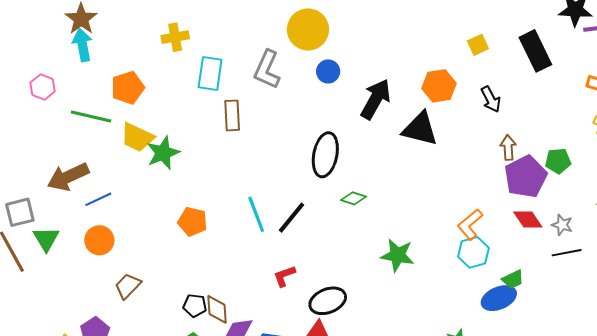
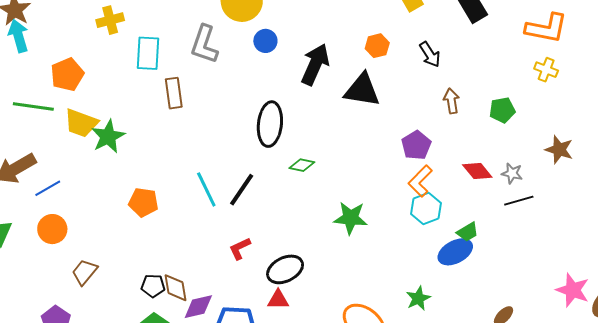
orange hexagon: (439, 86) -> (377, 46), size x0.7
purple pentagon: (526, 177) -> (416, 145), moved, size x0.7

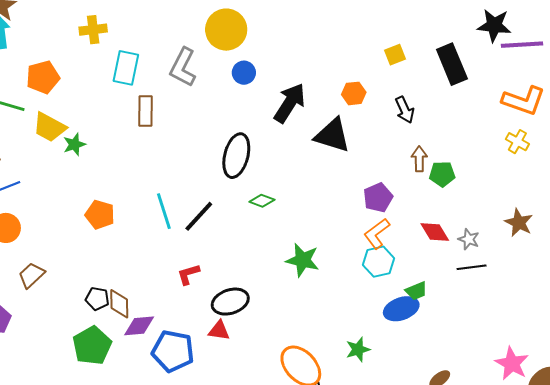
green pentagon: (502, 110) -> (442, 174), moved
green star: (108, 136) -> (74, 144), size x0.7

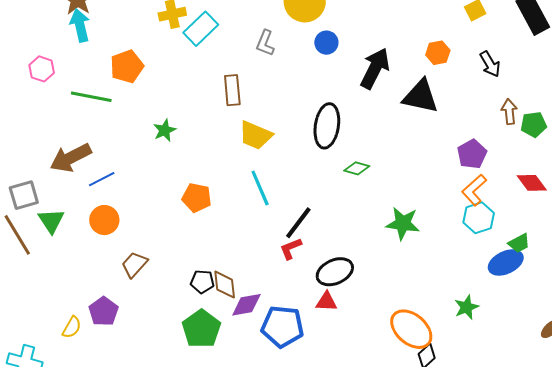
gray L-shape: (183, 67) -> (265, 43), size x0.7
cyan rectangle: (126, 68) -> (201, 29), moved, turned 40
yellow trapezoid: (49, 127) -> (255, 135), moved
black line: (199, 216) -> (298, 223), moved

